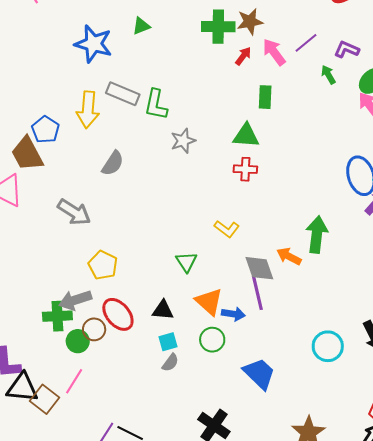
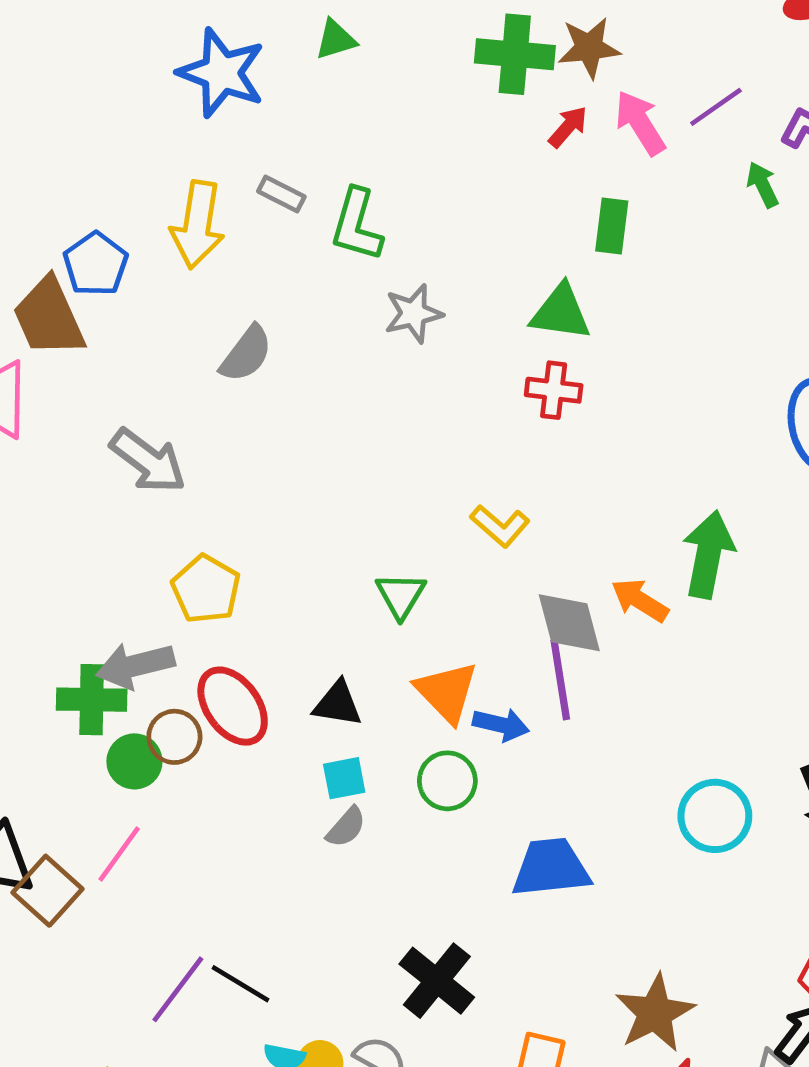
gray rectangle: (123, 94) -> (281, 194), size x0.6
blue trapezoid: (259, 374) -> (551, 868), turned -54

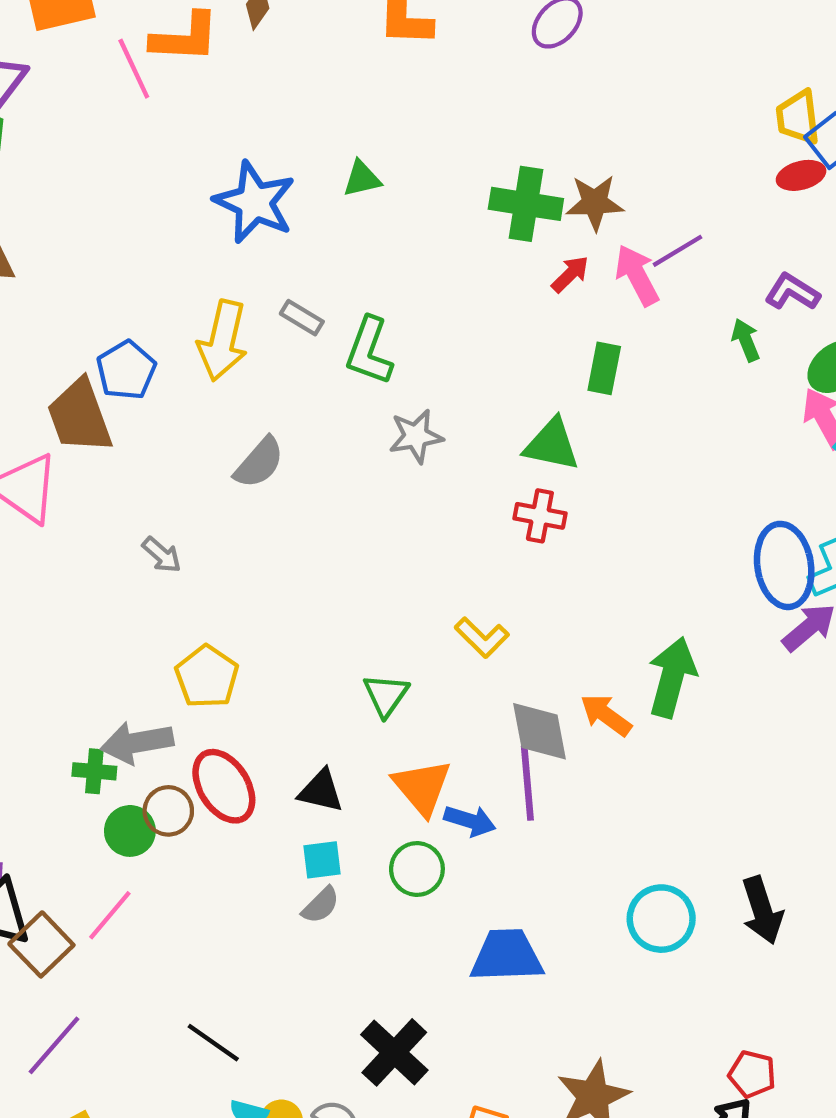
purple line: (716, 107) -> (677, 251), moved
gray arrow: (148, 461) -> (162, 555), size x0.6
green cross: (92, 700) -> (94, 771), size x0.7
purple line: (178, 989) -> (54, 1045), moved

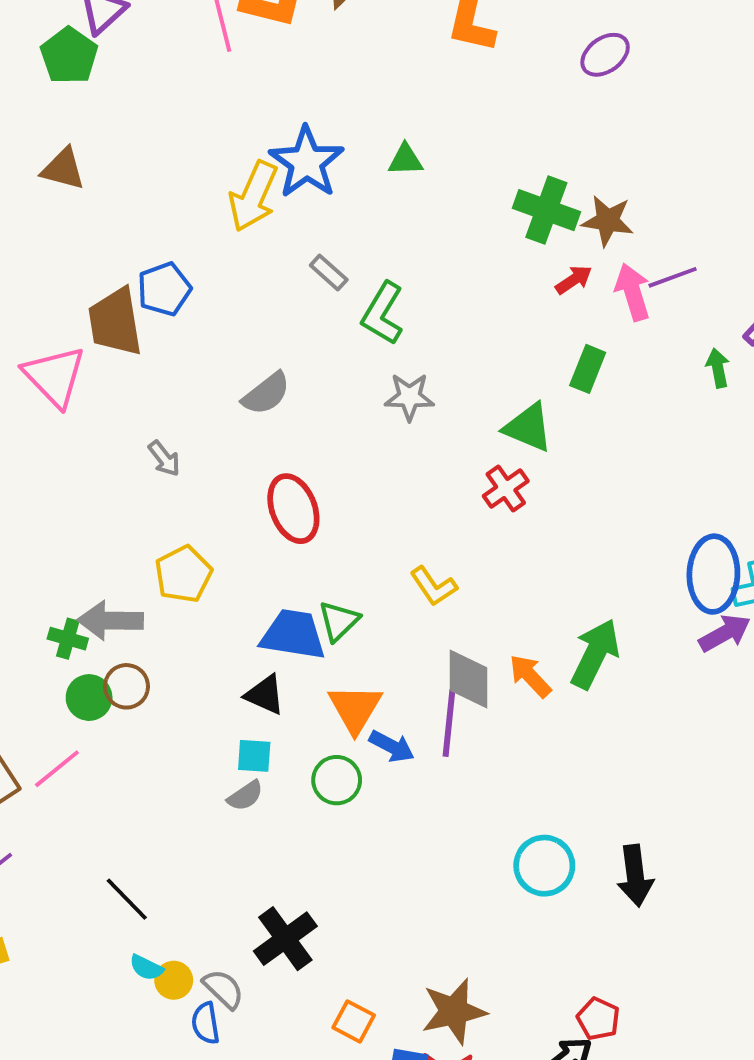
yellow arrow: (223, 341) -> (253, 196), moved
red cross: (540, 516) -> (506, 489), turned 33
red ellipse: (224, 786) -> (293, 509), moved
blue trapezoid: (507, 956) -> (293, 635), moved

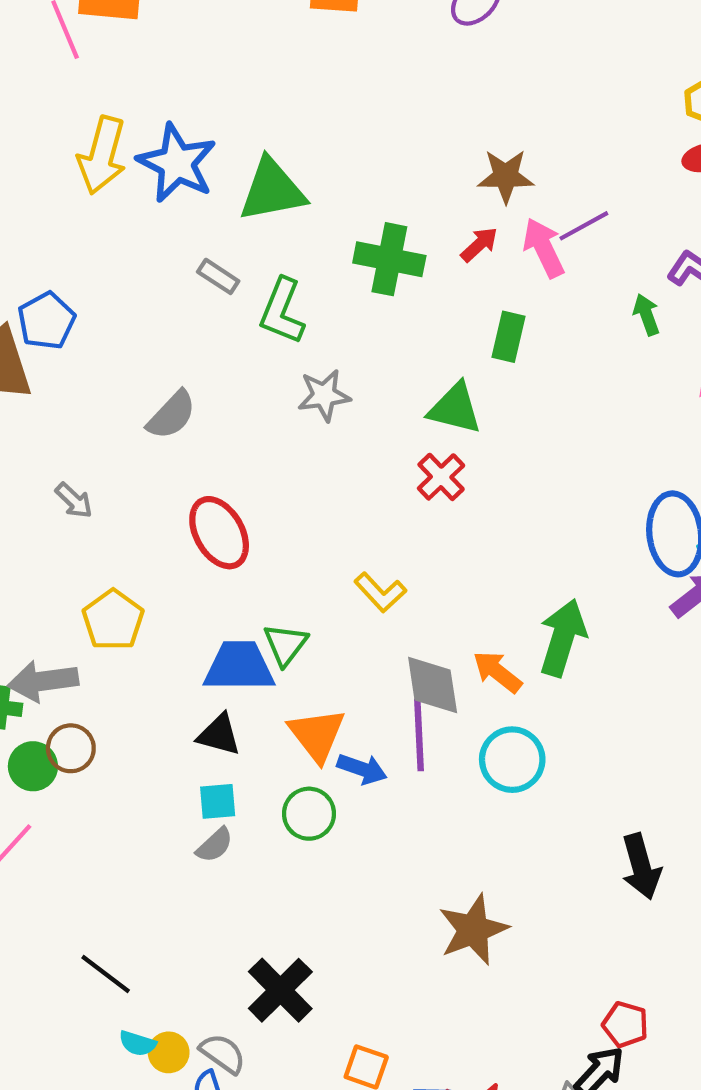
green triangle: (406, 160) -> (272, 190), moved, size x1.8
yellow arrow: (253, 196) -> (102, 155), moved
green cross: (546, 210) -> (389, 259), moved
cyan circle: (544, 866) -> (512, 760), moved
brown star: (454, 1011) -> (473, 930), moved

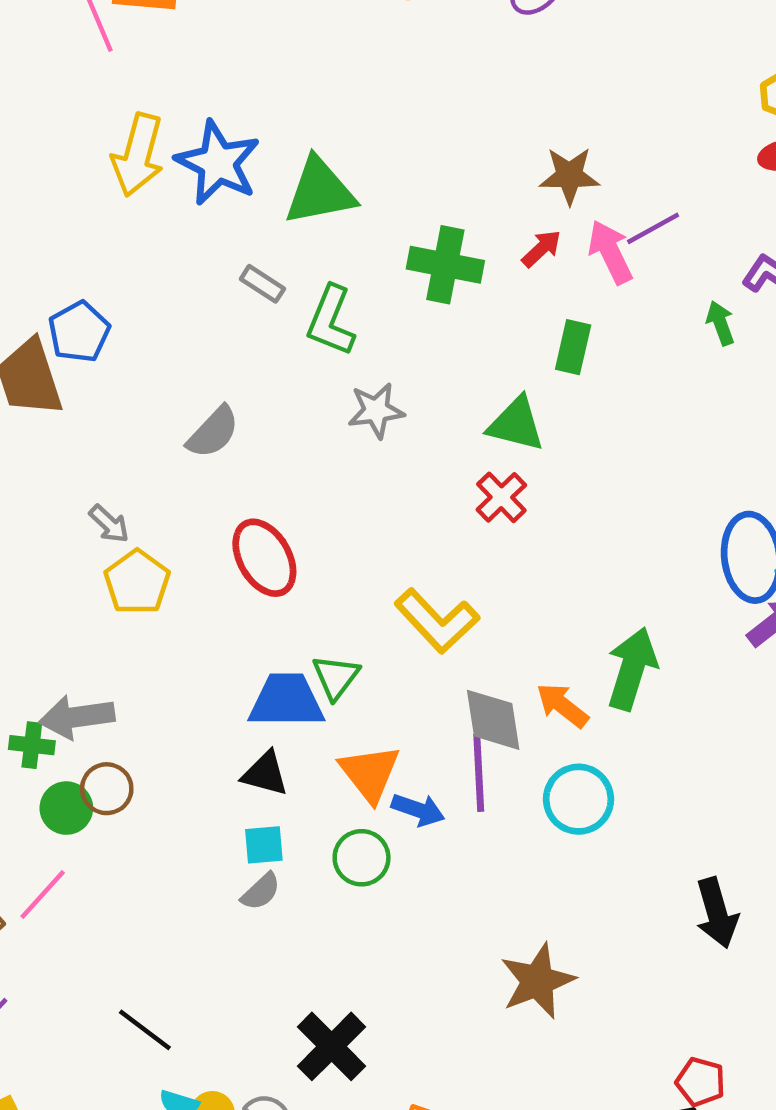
yellow L-shape: (380, 592) -> (437, 621), size x1.5
yellow pentagon: (113, 620) -> (137, 582), moved

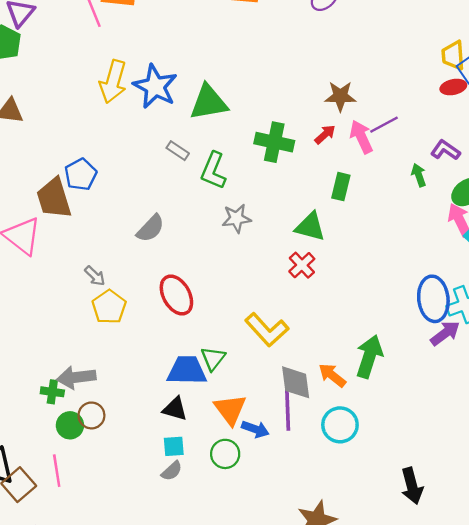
pink line: (43, 894) -> (57, 471), turned -52

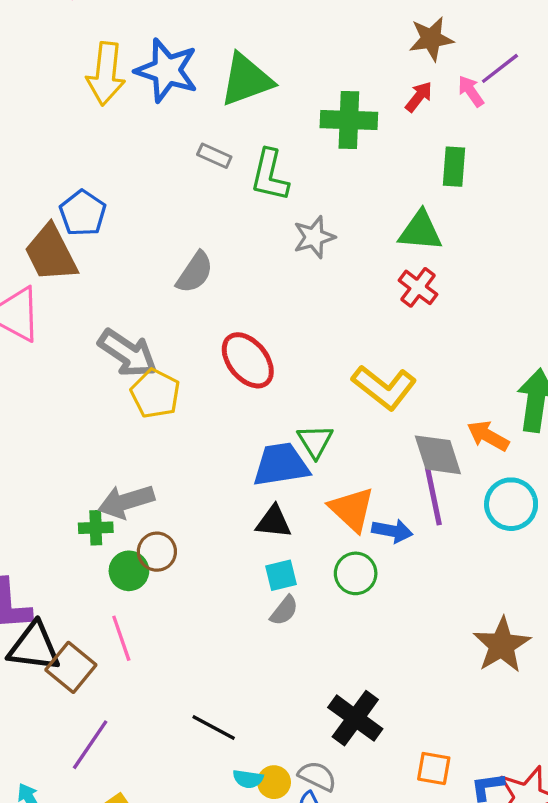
pink arrow: (361, 137) -> (471, 91), size x0.7
gray arrow: (95, 276) -> (128, 353), size x1.8

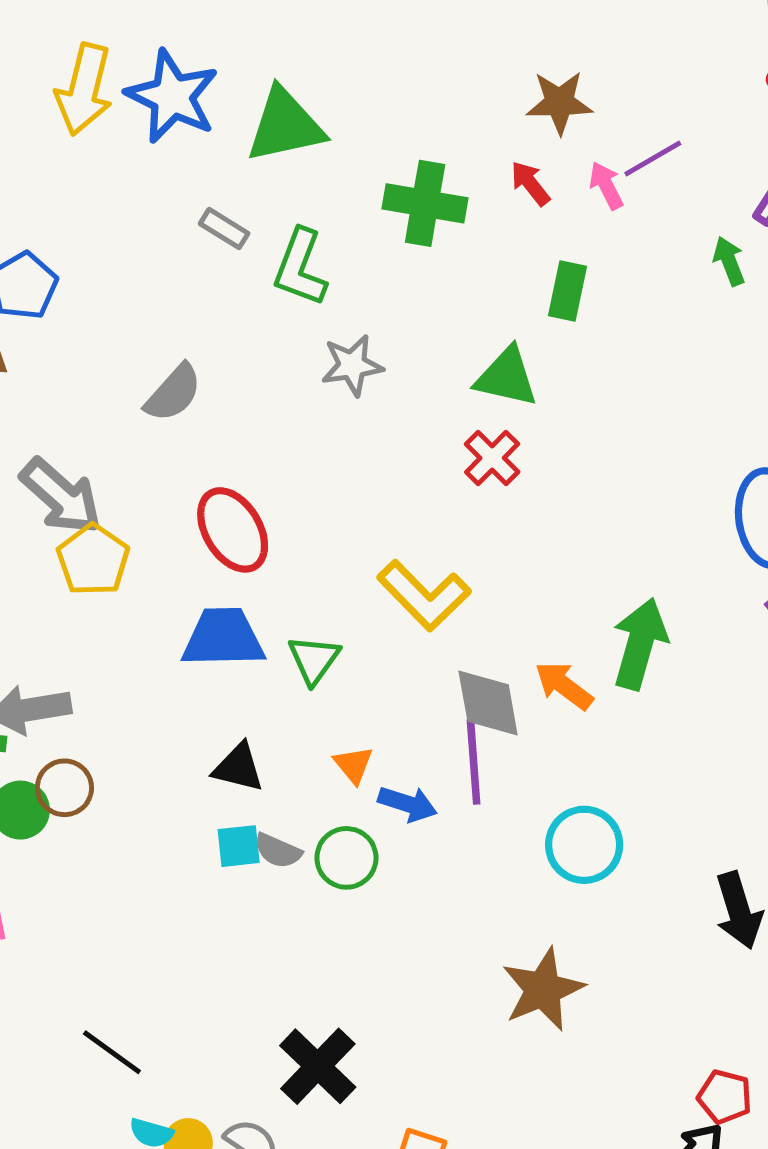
red arrow: (419, 97) -> (530, 183), turned -84
blue trapezoid: (281, 465) -> (223, 638), moved
cyan circle: (511, 504) -> (584, 845), moved
orange triangle: (352, 509) -> (353, 765), size x0.6
gray semicircle: (284, 611) -> (278, 851), moved, turned 68

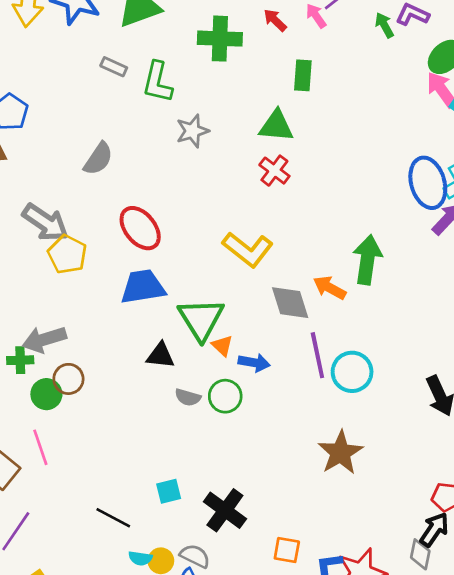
green arrow: (729, 261) -> (384, 25), moved
green triangle: (314, 660) -> (201, 319), moved, size x1.6
purple line: (474, 762) -> (317, 355), moved
cyan square: (239, 846) -> (169, 491), moved

